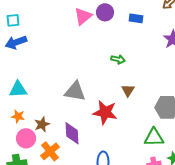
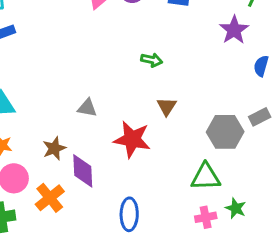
gray triangle: (75, 91) -> (87, 108), size x0.6
brown star: (42, 124) -> (54, 148), moved

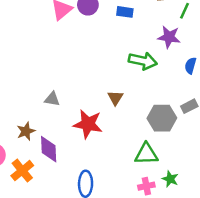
purple star: (234, 30) -> (169, 37), turned -30
green arrow: (152, 60) -> (143, 61), moved, size x1.6

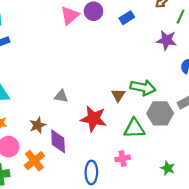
blue rectangle: (125, 12) -> (127, 18), turned -40
green arrow: (143, 61) -> (143, 88), moved
green triangle: (146, 154) -> (134, 128), moved
pink cross: (146, 186) -> (123, 158), moved

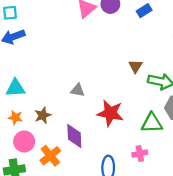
brown triangle: (118, 95) -> (135, 66), moved
brown star: (38, 125) -> (43, 115), moved

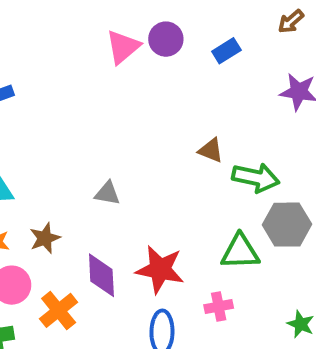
brown triangle: (135, 66) -> (211, 150), turned -40
red star: (110, 113) -> (160, 269), moved

